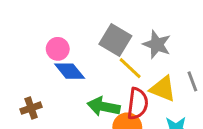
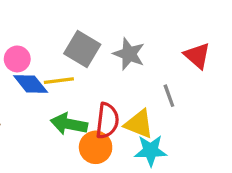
yellow line: (130, 68) -> (59, 81), moved, turned -50
yellow triangle: (163, 89) -> (139, 124), moved

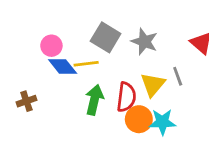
green arrow: (69, 124) -> (94, 100), turned 92
yellow triangle: (139, 124) -> (153, 85), moved, turned 48
orange circle: (96, 147) -> (139, 119), moved

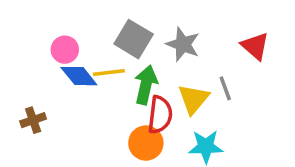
green arrow: (94, 100) -> (146, 85), moved
orange circle: (139, 119) -> (146, 143), moved

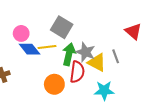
gray star: (183, 44) -> (85, 52), moved
yellow triangle: (193, 99) -> (97, 63), turned -42
orange circle: (146, 143) -> (54, 84), moved

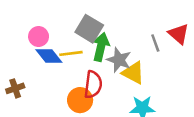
green arrow: (69, 54) -> (101, 47), moved
gray line: (116, 56) -> (155, 43), moved
red semicircle: (77, 72) -> (93, 85), moved

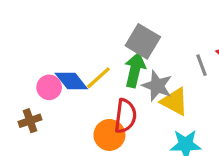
gray square: (89, 29) -> (143, 41), moved
pink circle: (39, 37) -> (49, 87), moved
yellow line: (71, 53) -> (98, 78), turned -35

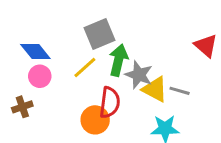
gray square: (143, 41) -> (99, 34), moved, turned 36
gray line: (202, 65) -> (180, 91), moved, turned -54
blue diamond: (71, 81) -> (35, 51), moved

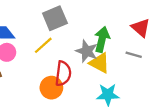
green arrow: (118, 60) -> (102, 39), moved
gray line: (180, 91) -> (134, 55), moved

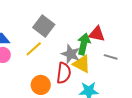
gray square: (55, 18) -> (44, 26), turned -30
red triangle: (141, 28) -> (97, 34), moved, turned -30
red semicircle: (63, 74) -> (64, 73), moved

